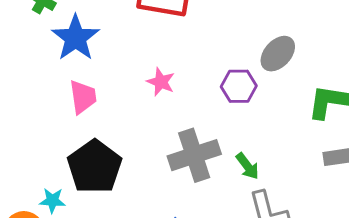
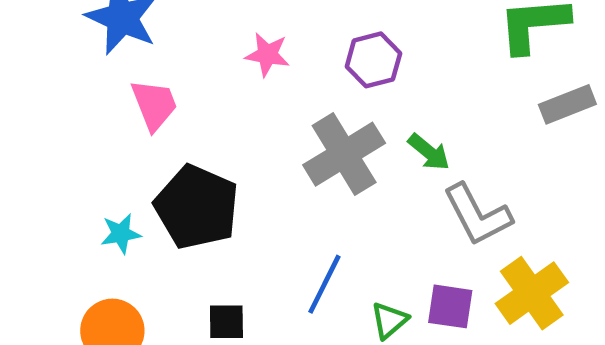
purple hexagon: (239, 86) -> (373, 60), moved
cyan star: (52, 200) -> (121, 234), moved

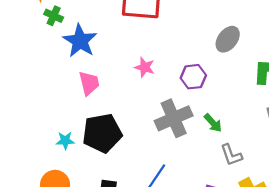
black pentagon: (197, 207) -> (102, 133), turned 30
gray L-shape: (477, 215) -> (231, 155), size x0.7

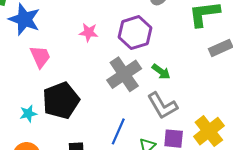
purple hexagon: (193, 77) -> (135, 33), size x1.4
gray L-shape: (231, 155) -> (162, 106), moved, size x1.4

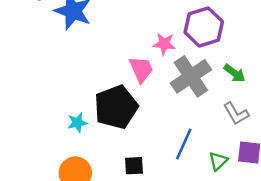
pink star: (89, 32) -> (164, 44), moved
pink trapezoid: (40, 57) -> (141, 69), moved
gray L-shape: (162, 106) -> (236, 114), size x0.7

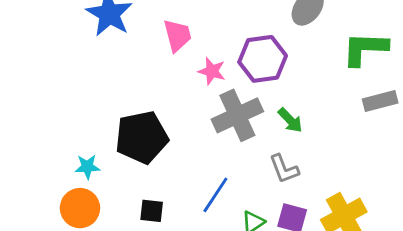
pink trapezoid: (141, 69) -> (177, 35), moved
cyan star: (77, 123) -> (87, 167), moved

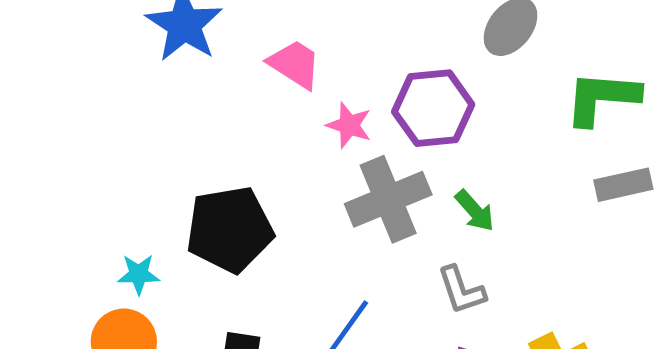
pink trapezoid: (177, 35) -> (295, 64), turned -45

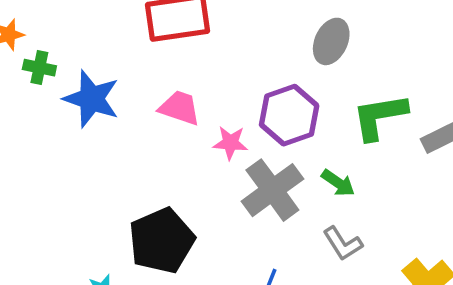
green L-shape: (602, 98) -> (380, 117), moved

